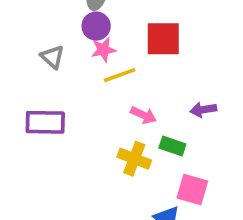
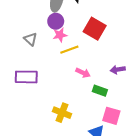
red square: (163, 39) -> (95, 29), turned 30
yellow cross: (134, 159) -> (62, 113), moved

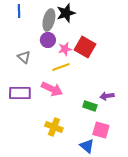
pink star: (60, 35) -> (65, 49), moved
purple arrow: (118, 70) -> (107, 96), moved
pink arrow: (83, 73) -> (52, 89), moved, size x1.5

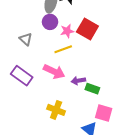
purple rectangle: (20, 93) -> (22, 76), turned 35
purple arrow: (107, 96) -> (78, 81), moved

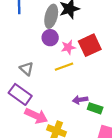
red square: (87, 29) -> (90, 45), turned 35
gray triangle: (26, 39) -> (27, 69), moved
pink arrow: (54, 71) -> (36, 116), moved

